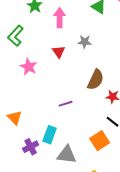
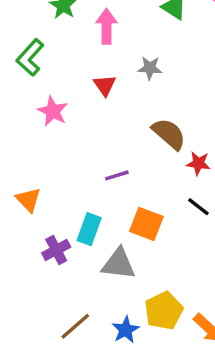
brown semicircle: (96, 80) -> (169, 134), turned -75
orange square: (100, 141) -> (146, 224), moved, turned -36

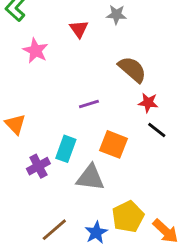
red star: (198, 163) -> (148, 103), moved

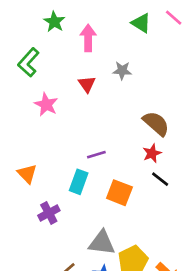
brown semicircle: (132, 69) -> (156, 123), moved
red star: (148, 103) -> (152, 153), turned -30
cyan rectangle: (66, 149) -> (79, 182), moved
gray triangle: (90, 178) -> (102, 243), moved

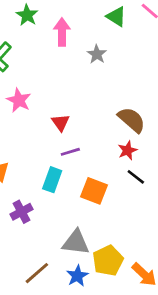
gray star: (122, 71) -> (97, 54), moved, turned 30
red triangle: (87, 84) -> (61, 123), moved

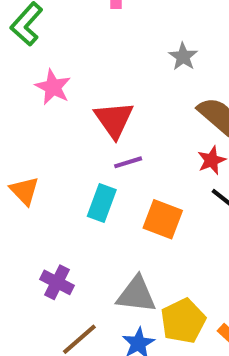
gray star: (97, 54) -> (183, 57), moved
red triangle: (61, 123) -> (114, 120), size x1.5
purple cross: (22, 212) -> (57, 282), moved, turned -35

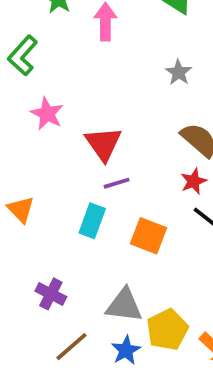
gray star: (183, 57) -> (179, 72), moved

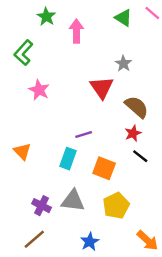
red triangle: (103, 144) -> (102, 88), moved
gray triangle: (124, 305) -> (73, 201), moved
yellow pentagon: (167, 330) -> (116, 206), moved
brown line: (71, 347) -> (34, 239), moved

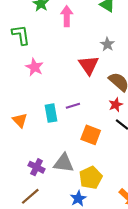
green L-shape: (23, 53) -> (21, 35), turned 130
cyan rectangle: (68, 159) -> (51, 113), moved, turned -30
yellow pentagon: (116, 206) -> (91, 178), moved

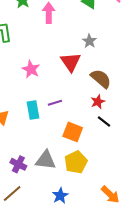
pink star: (34, 67) -> (31, 69), moved
yellow pentagon: (91, 178) -> (76, 162), moved

